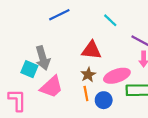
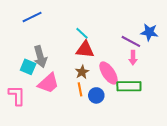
blue line: (59, 15) -> (32, 17), moved
cyan line: (110, 20) -> (82, 33), moved
pink ellipse: (117, 76) -> (109, 73), turned 75

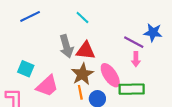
cyan line: (82, 33) -> (82, 18), moved
gray arrow: (40, 57) -> (66, 46), moved
brown star: (82, 72) -> (82, 74), size x1.5

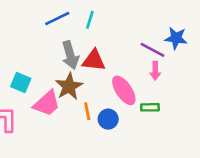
blue line: (30, 16) -> (57, 19), moved
cyan line: (82, 18) -> (90, 20), turned 64
brown star: (82, 74) -> (69, 86), moved
green rectangle: (132, 89) -> (150, 107), size x0.6

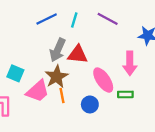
purple line: (153, 50) -> (108, 19), moved
gray arrow: (70, 55) -> (58, 50), turned 40
pink arrow: (155, 71) -> (130, 63), size x1.5
orange line: (87, 111) -> (62, 96), moved

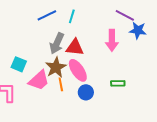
purple line: (108, 19) -> (125, 15), moved
pink arrow: (130, 63) -> (112, 40), moved
pink ellipse: (103, 80) -> (78, 70), moved

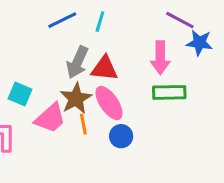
green rectangle: (118, 83) -> (169, 92), moved, size x1.5

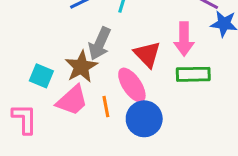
red triangle: (104, 68) -> (147, 54), moved, turned 40
brown star: (76, 98) -> (81, 67), moved
blue circle: (121, 136) -> (144, 119), size x1.5

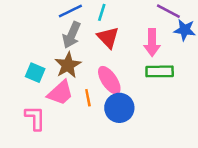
gray arrow: (100, 44) -> (72, 35), moved
red triangle: (147, 54) -> (108, 37), moved
pink L-shape: (25, 119) -> (35, 118), moved

